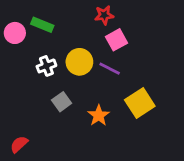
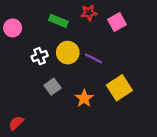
green rectangle: (42, 25) -> (58, 21), moved
pink square: (117, 40) -> (117, 22), moved

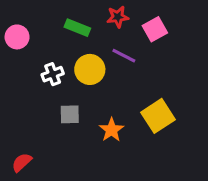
purple line: (94, 58) -> (124, 56), moved
gray square: (52, 87) -> (70, 114), turned 35

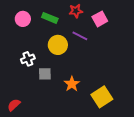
pink circle: (17, 37) -> (23, 19), moved
white cross: (53, 74) -> (28, 59), moved
yellow square: (158, 116) -> (102, 97), moved

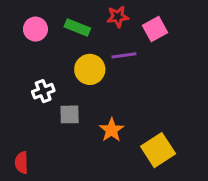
purple line: (80, 36) -> (124, 55), turned -35
red semicircle: (14, 105) -> (21, 163), turned -48

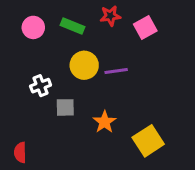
purple line: (124, 55) -> (116, 71), moved

